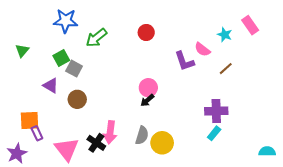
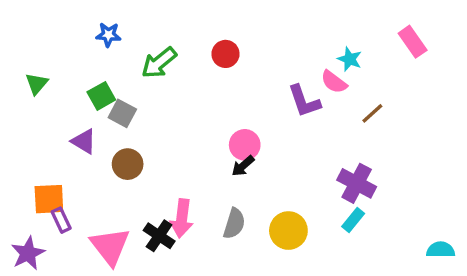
blue star: (66, 21) -> (108, 35), size x0.6
red circle: (146, 32) -> (225, 54), moved
cyan star: (225, 35) -> (350, 59), moved
purple cross: (216, 111) -> (357, 183), turned 30
yellow circle: (162, 143) -> (288, 231), moved

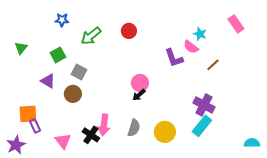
gray square: (122, 113) -> (79, 72), moved
cyan rectangle: (353, 220) -> (202, 126), size x1.5
pink triangle: (110, 246) -> (63, 141), size x0.7

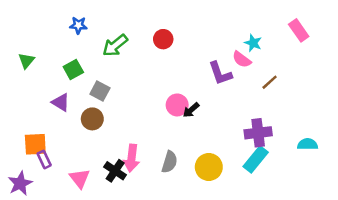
black arrow: (139, 95) -> (191, 110), moved
purple cross: (204, 105) -> (258, 133), turned -35
cyan semicircle: (252, 143) -> (308, 144), moved

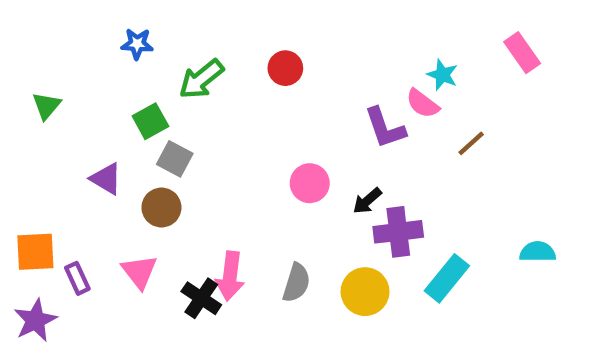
green square: (73, 70) -> (150, 121), moved
black arrow: (191, 110) -> (367, 201), moved
purple cross: (258, 133) -> (398, 232), moved
orange square: (35, 144) -> (35, 252), moved
pink triangle: (80, 178) -> (139, 272), moved

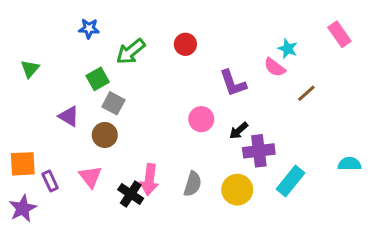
purple L-shape: (385, 128) -> (233, 83), moved

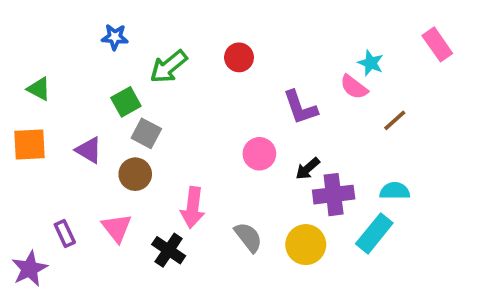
green triangle: (30, 69) -> (39, 89), turned -42
orange square: (23, 164) -> (30, 144), moved
cyan semicircle: (350, 164) -> (395, 191), moved
pink arrow: (149, 180) -> (193, 208), moved
gray semicircle: (193, 184) -> (248, 237), turned -55

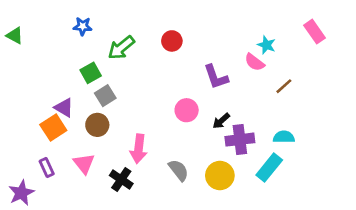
green triangle: (39, 89) -> (15, 36), moved
gray square: (146, 133) -> (105, 96), turned 30
orange square: (30, 144) -> (53, 128), moved, turned -30

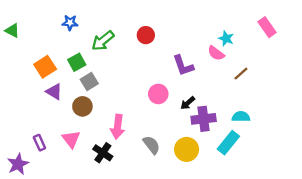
orange square: (53, 128) -> (45, 67), moved

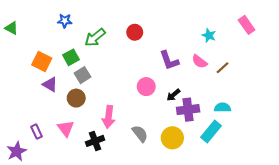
pink semicircle: (216, 53) -> (200, 62), moved
orange square: (45, 67) -> (42, 62), turned -30
black cross: (103, 153) -> (95, 141), turned 36

